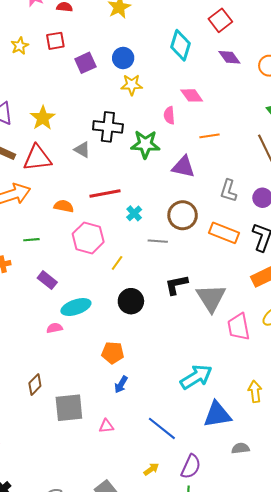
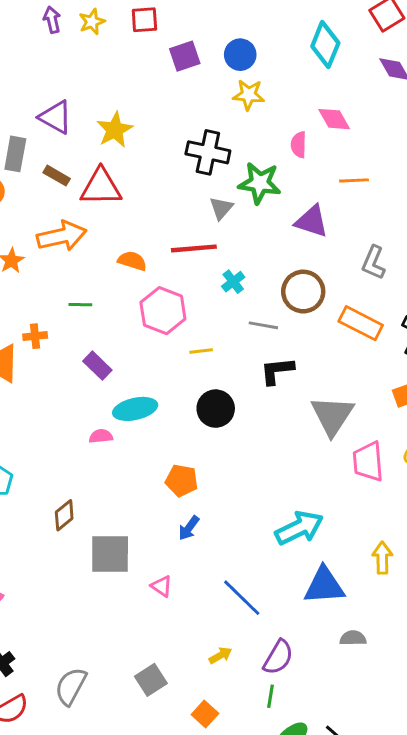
gray triangle: (82, 150) -> (221, 208), moved, turned 36
yellow line: (117, 263) -> (201, 351), turned 42
black L-shape: (176, 285) -> (277, 371), moved
pink triangle: (106, 426) -> (162, 586), turned 35

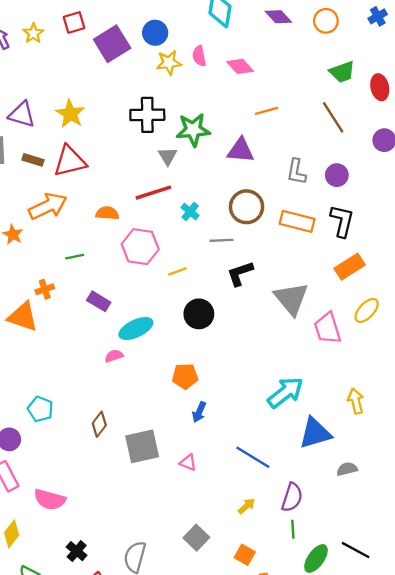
purple square: (185, 56) -> (112, 44), size x1.4
pink semicircle: (299, 145) -> (199, 56), moved

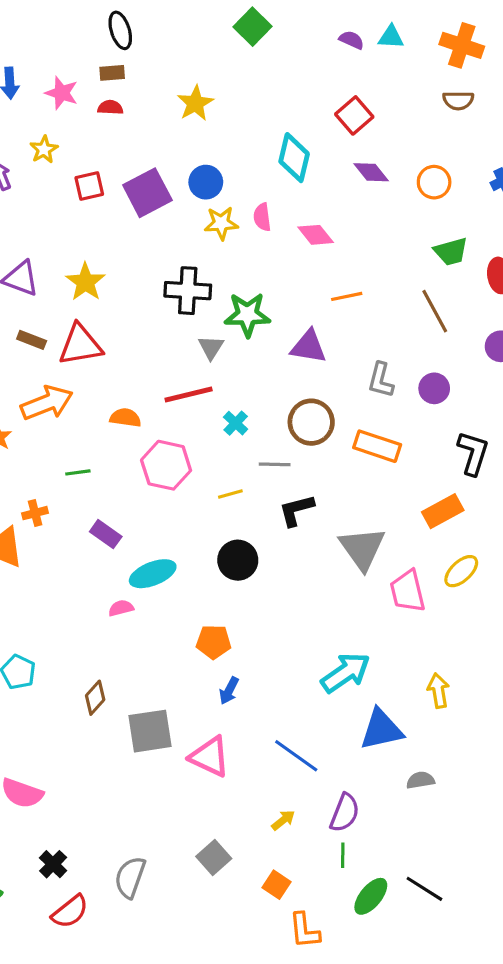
red square: (74, 22) -> (89, 186), moved
yellow star: (33, 33) -> (44, 149), moved
black L-shape: (342, 221) -> (473, 453), moved
yellow line: (177, 271) -> (230, 494), moved
pink triangle: (188, 462) -> (210, 757), size x1.8

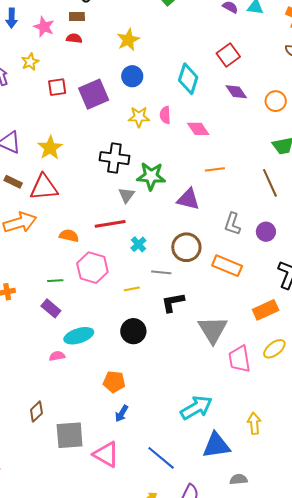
blue circle: (206, 182) -> (132, 76), moved
green line: (78, 472) -> (55, 281), moved

